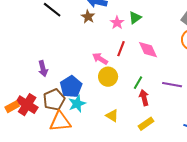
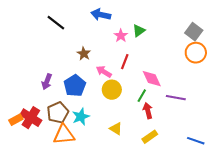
brown star: (88, 17) -> (84, 54), moved
pink diamond: (148, 50) -> (152, 79), moved
purple arrow: (43, 69) -> (47, 82), turned 35
blue pentagon: (71, 87) -> (75, 86), moved

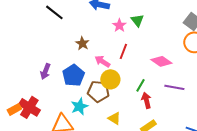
green triangle: (139, 31) -> (137, 20), turned -32
pink diamond: (152, 79) -> (161, 61), moved, turned -30
brown pentagon: (58, 113) -> (98, 91), moved, turned 30

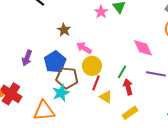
red line: (123, 51) -> (96, 83), moved
pink diamond: (161, 61) -> (143, 48), turned 30
brown pentagon: (98, 91) -> (67, 78), moved
yellow triangle: (114, 118) -> (106, 97), moved

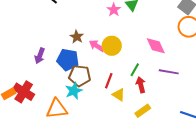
brown star: (64, 30) -> (77, 37), moved
blue pentagon: (55, 62) -> (68, 60), turned -30
yellow circle: (92, 66) -> (112, 46), moved

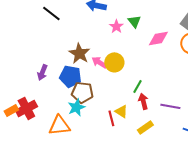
brown star: (77, 37) -> (79, 53), size x1.5
pink diamond: (156, 46) -> (158, 38), moved, turned -75
purple line: (169, 72) -> (170, 106), moved
red line: (109, 81) -> (111, 118), moved, turned -35
red cross: (24, 92) -> (26, 108), turned 30

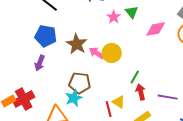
blue pentagon: (70, 76) -> (46, 36), moved

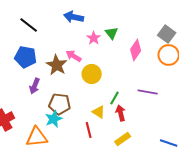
pink diamond: (156, 29) -> (136, 50), turned -45
pink arrow: (97, 53) -> (74, 56), moved
purple arrow: (40, 63) -> (35, 86), moved
purple line: (168, 97) -> (148, 92), moved
yellow triangle: (119, 102) -> (99, 112), moved

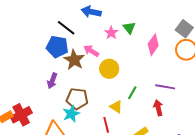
black line: (29, 25) -> (66, 28), moved
blue pentagon: (26, 57) -> (57, 47), moved
red arrow: (121, 113) -> (158, 108), moved

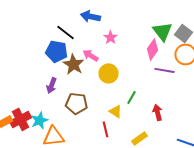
green triangle: (129, 28) -> (162, 31), moved, size x1.5
purple line: (165, 87) -> (164, 70), moved
cyan star: (71, 114) -> (40, 120), moved

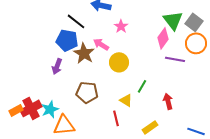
purple arrow: (52, 85) -> (57, 66), moved

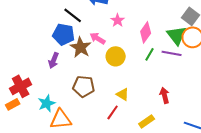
green triangle: (173, 20) -> (177, 35), moved
pink diamond: (163, 38) -> (146, 32), moved
green line: (142, 86) -> (150, 54), moved
red cross: (31, 108) -> (21, 86), moved
red line: (116, 118) -> (113, 112), turned 49

